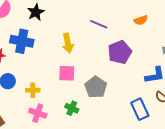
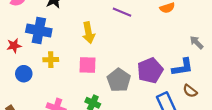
purple pentagon: (120, 52) -> (150, 70), moved
yellow cross: (33, 90) -> (51, 60), moved

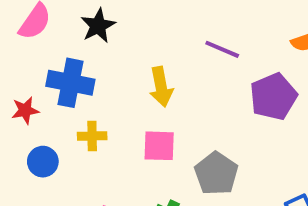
purple pentagon: (150, 70) -> (273, 97), moved

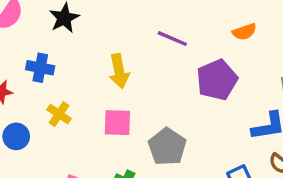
blue cross: (70, 83) -> (40, 68), size x0.7
yellow cross: (92, 136) -> (59, 114), turned 35

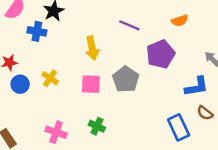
blue cross: (40, 68) -> (37, 31), moved
blue circle: (16, 136) -> (20, 84), moved
gray pentagon: (167, 147) -> (126, 79), moved

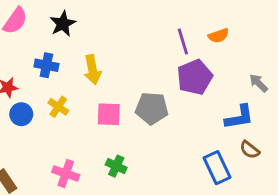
purple line: (129, 25) -> (183, 42), moved, turned 50
blue cross: (37, 31) -> (46, 65), moved
yellow arrow: (92, 48) -> (92, 70), moved
gray pentagon: (126, 79) -> (152, 108), turned -30

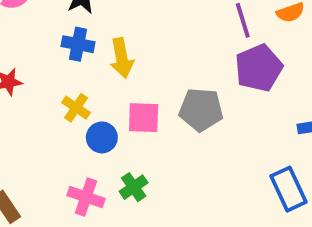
blue cross: (46, 65) -> (78, 44), moved
blue circle: (21, 114) -> (102, 137), moved
green cross: (116, 166) -> (134, 187), moved, turned 30

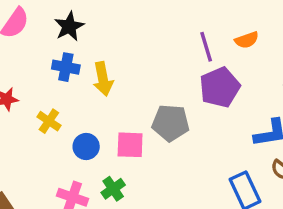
yellow cross: (76, 108) -> (49, 121), moved
pink square: (144, 118) -> (130, 145), moved

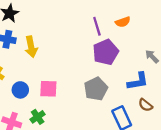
gray pentagon: (171, 123) -> (96, 89), moved, turned -30

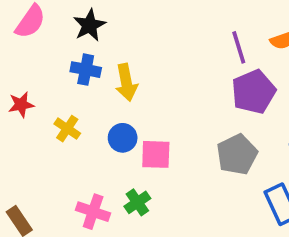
blue circle: (20, 90) -> (123, 138), moved

